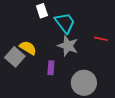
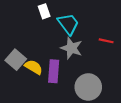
yellow semicircle: (28, 48) -> (34, 67), moved
purple rectangle: (51, 68) -> (54, 71), size x1.5

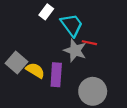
white rectangle: (44, 11) -> (46, 12), turned 56
red line: (106, 41) -> (89, 43), moved

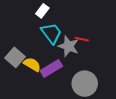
cyan trapezoid: (72, 25) -> (51, 33), moved
purple rectangle: (56, 75) -> (51, 68), turned 55

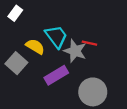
white rectangle: (42, 11) -> (15, 13), moved
yellow semicircle: (32, 64) -> (35, 47), moved

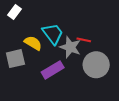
gray square: (16, 63) -> (15, 59), turned 36
gray circle: (93, 92) -> (96, 65), moved

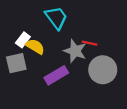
white rectangle: (14, 12) -> (23, 40), moved
cyan trapezoid: (53, 34) -> (56, 18), moved

